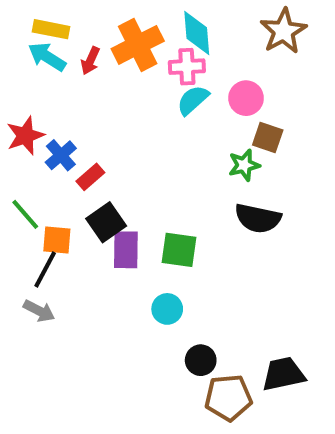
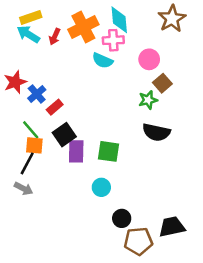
yellow rectangle: (51, 29) -> (31, 17), turned -30
cyan semicircle: (193, 100) -> (103, 61), moved, turned -114
brown square: (268, 138) -> (162, 83), turned 30
green line: (25, 214) -> (31, 130), moved

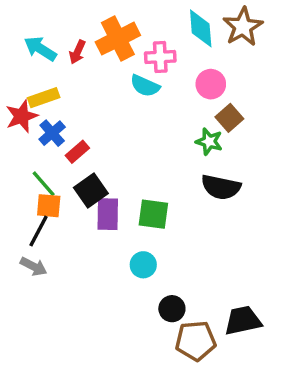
yellow rectangle: (31, 17) -> (44, 98), moved
cyan diamond: (119, 20) -> (201, 28), moved
green star: (148, 100) -> (209, 142), turned 30

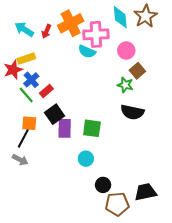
pink cross: (160, 57) -> (96, 34), size x1.4
green line: (44, 184) -> (26, 95), moved

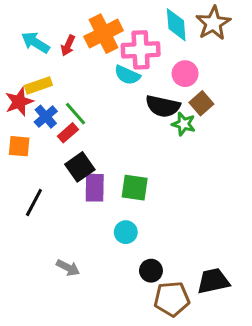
green line: (26, 95) -> (75, 114), moved
black semicircle: (132, 112) -> (163, 106), moved
orange square: (29, 123) -> (19, 146), moved
gray arrow: (20, 160) -> (68, 268), moved

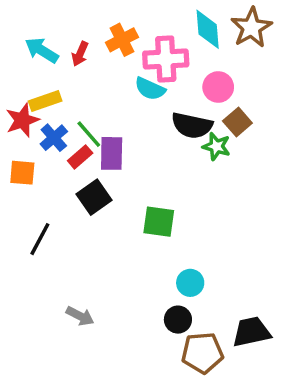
orange cross: (104, 34) -> (122, 40), size x0.7
purple rectangle: (95, 188) -> (112, 153), moved
cyan circle: (126, 232) -> (190, 283), moved

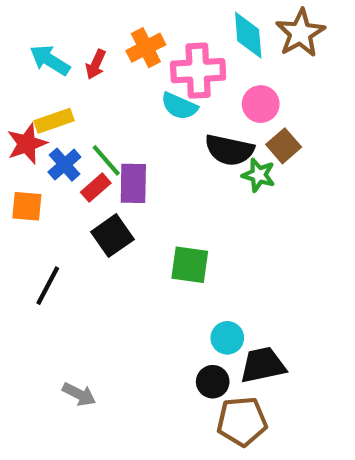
gray arrow: (80, 316) -> (79, 394), moved
black trapezoid: (251, 332) -> (263, 365), moved

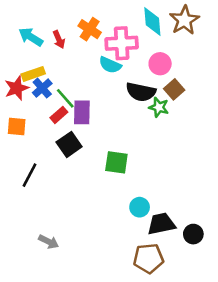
orange cross: (146, 48) -> (90, 29), turned -30
red arrow: (96, 64) -> (59, 39), turned -48
blue cross: (64, 165) -> (42, 88), moved
black circle: (213, 382) -> (193, 234), moved

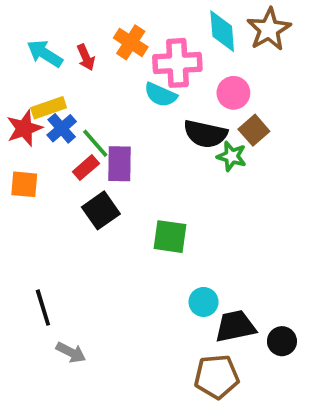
black line: (29, 175) -> (43, 308), moved, turned -45

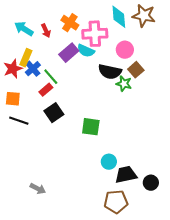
brown star: (269, 29) -> (144, 16), turned -30
yellow rectangle: (49, 108) -> (26, 58), turned -48
purple rectangle: (120, 164) -> (69, 53), moved, turned 48
black line: (43, 308) -> (19, 121), moved, turned -54

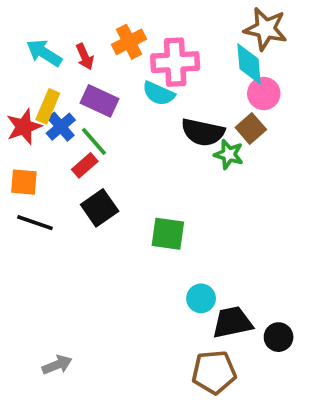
cyan diamond: (119, 17) -> (249, 64), moved
orange cross: (70, 23) -> (129, 42), turned 30
pink circle: (125, 50) -> (264, 93), moved
purple rectangle: (69, 53) -> (100, 101), moved, turned 66
gray arrow: (38, 189) -> (57, 365), moved, turned -49

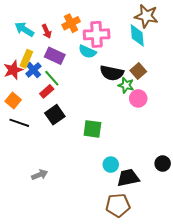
pink circle: (264, 93) -> (138, 98), moved
orange square: (24, 182) -> (13, 100), turned 35
black circle: (279, 337) -> (163, 164), moved
gray arrow: (57, 365) -> (40, 175), moved

